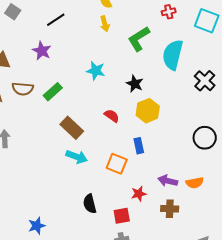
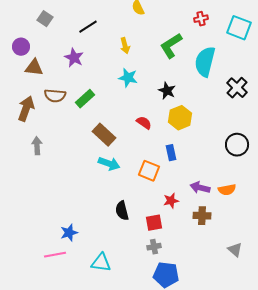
yellow arrow: (105, 24) -> (125, 46), moved

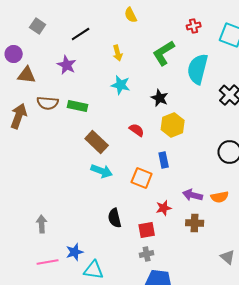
green rectangle: (85, 99) -> (78, 106), turned 54
gray arrow: (37, 146) -> (42, 224), moved
blue star: (69, 233) -> (75, 252), moved

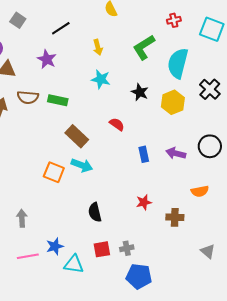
yellow hexagon: (173, 125) -> (173, 102), moved
orange square: (142, 178) -> (54, 172), moved
purple arrow: (193, 195) -> (176, 153), moved
red square: (147, 230) -> (102, 249), moved

